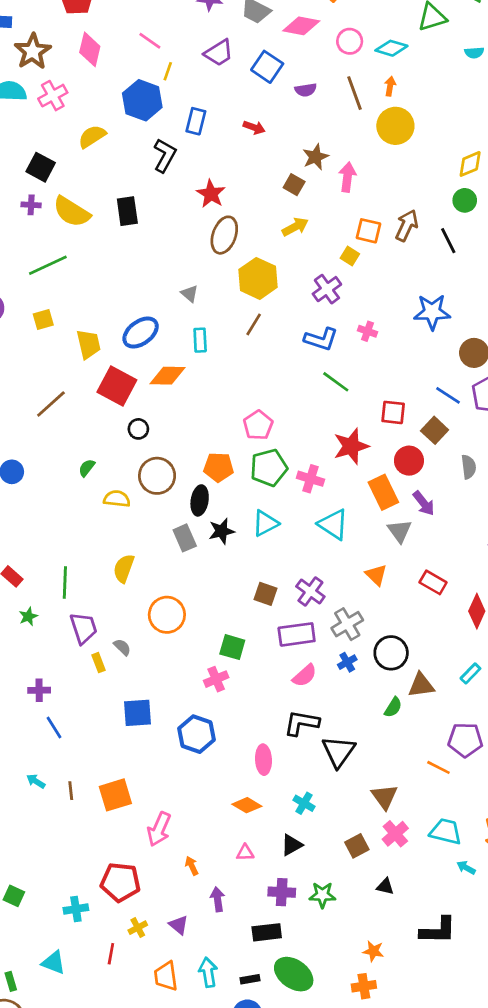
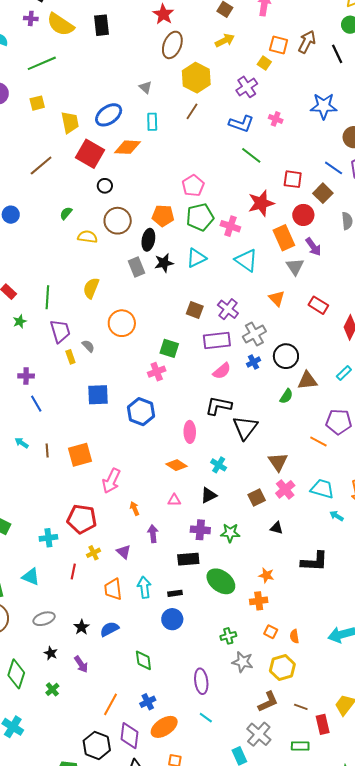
green ellipse: (294, 974) -> (221, 581), moved

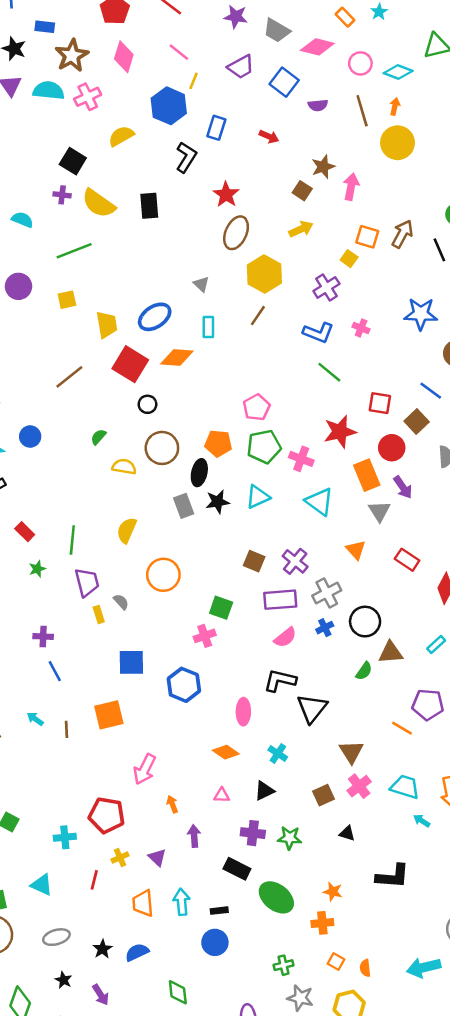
orange square: (80, 455) -> (109, 715), moved
black rectangle: (188, 559) -> (237, 869), turned 30

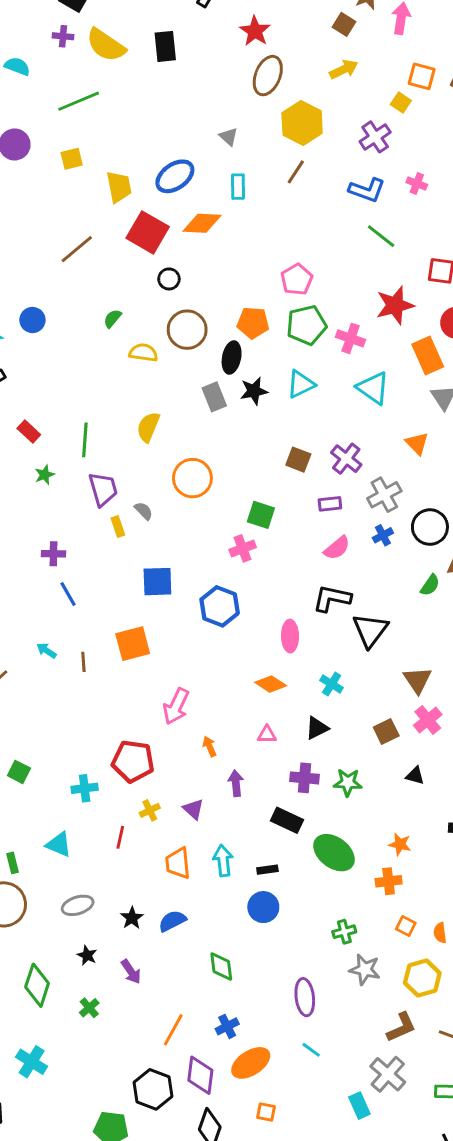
purple rectangle: (280, 600) -> (330, 504), size x0.6

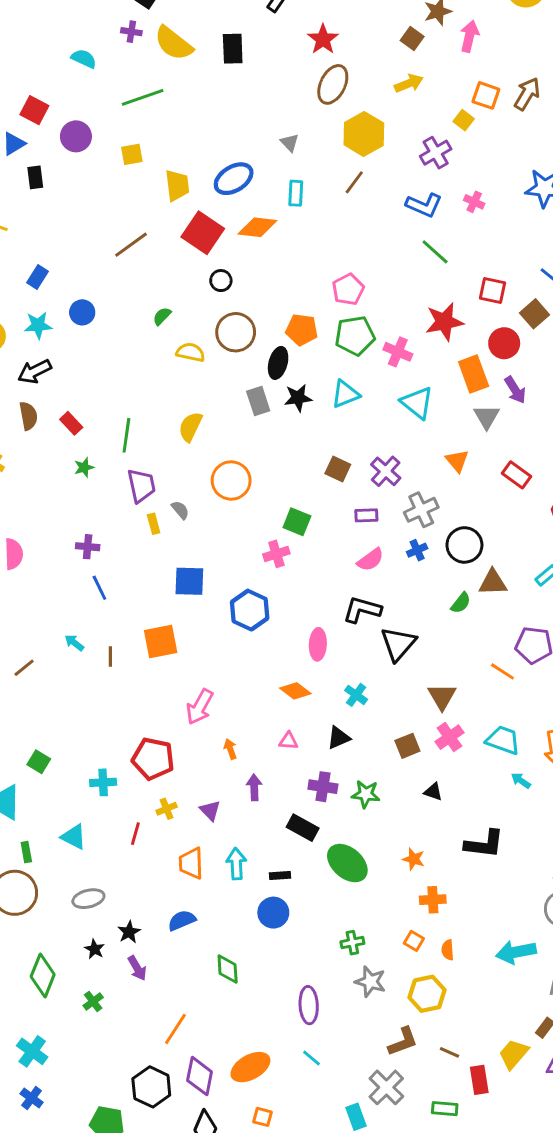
orange cross: (389, 881) -> (433, 900), moved
black star: (132, 918) -> (129, 932), moved
blue cross: (227, 1026) -> (32, 1098), moved, turned -30

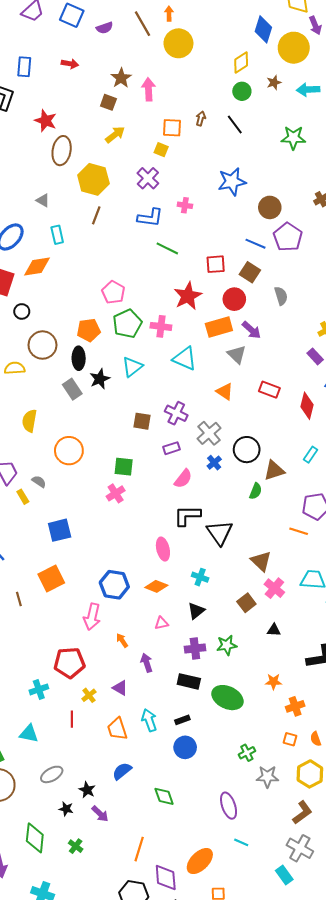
brown arrow: (527, 94) -> (201, 118), size x0.6
orange rectangle: (474, 374) -> (219, 327), turned -70
blue hexagon: (250, 610) -> (114, 585), moved

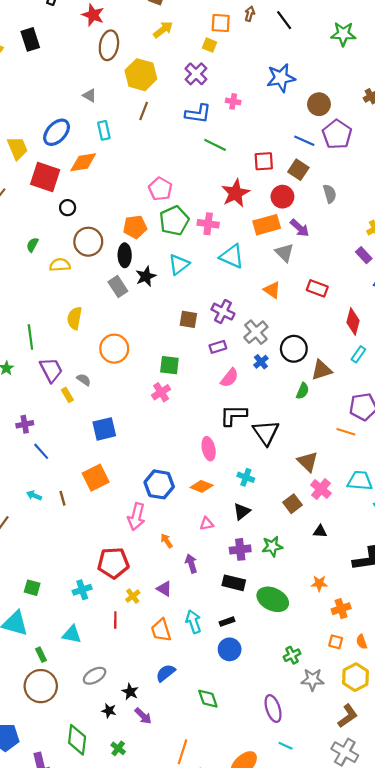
red diamond: (307, 406) -> (353, 322), moved

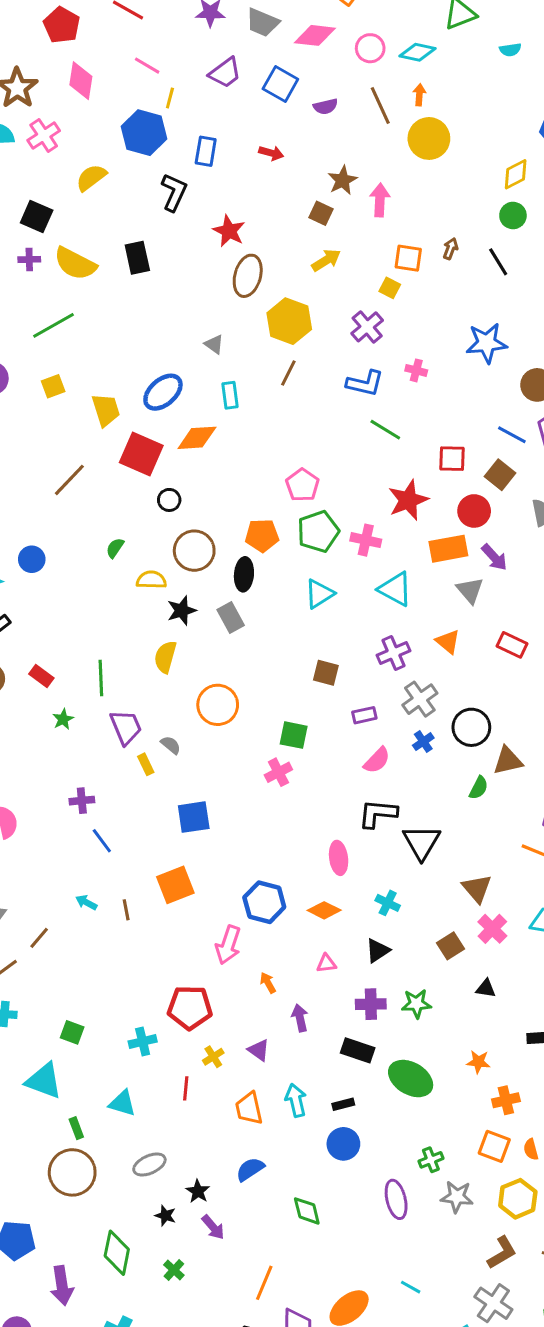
black star: (146, 276) -> (182, 611), moved
purple cross: (223, 312) -> (394, 653), moved, turned 35
orange square: (336, 642) -> (494, 1146), size x1.5
purple ellipse: (273, 709) -> (396, 1199), moved

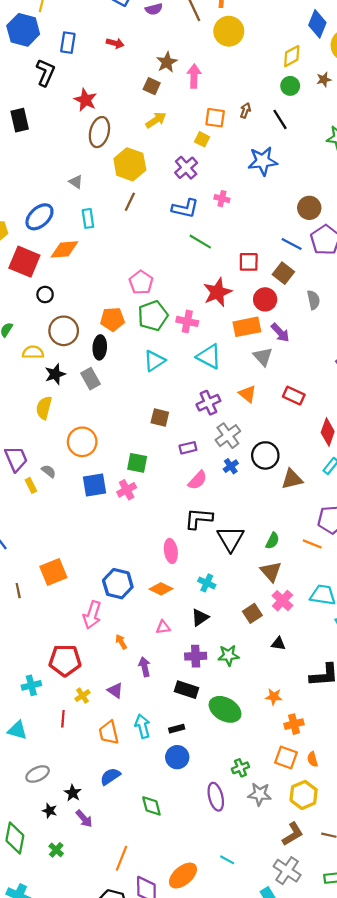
blue star: (487, 343) -> (263, 161), moved
green semicircle: (479, 788) -> (272, 541), moved
blue square: (194, 817) -> (95, 485), moved

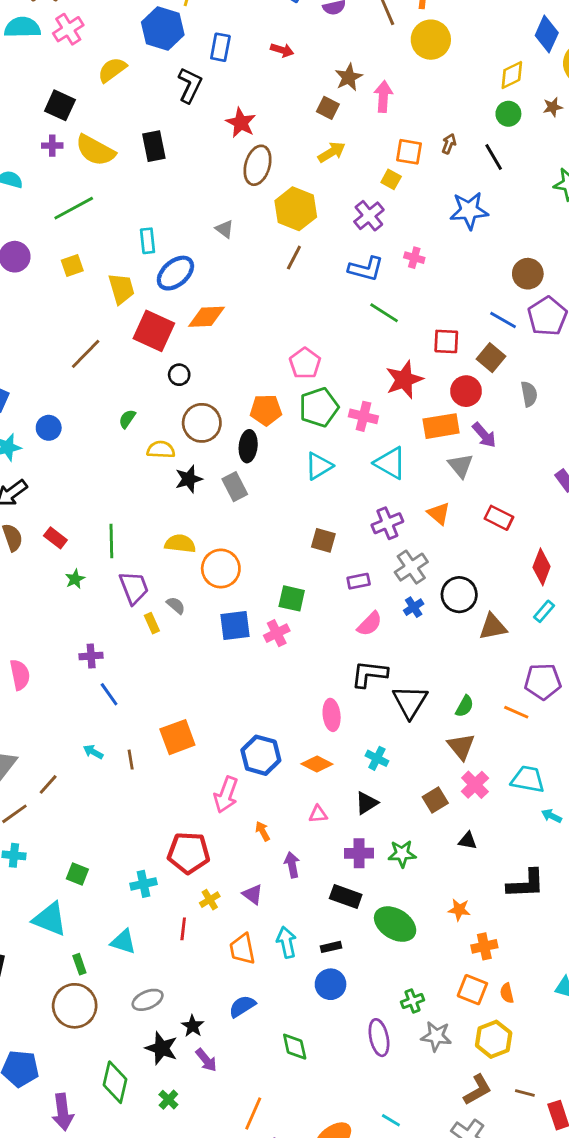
cyan rectangle: (88, 218) -> (148, 241), moved
yellow semicircle: (44, 408) -> (180, 544), moved, turned 80
black star: (50, 811) -> (162, 1048), size x1.6

